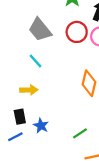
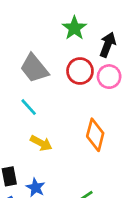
yellow arrow: (29, 90) -> (41, 143), moved, turned 30

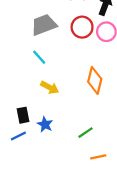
gray trapezoid: (34, 68) -> (44, 25), turned 108

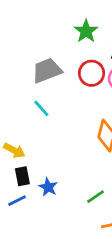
yellow arrow: (50, 87) -> (14, 150), moved

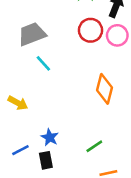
gray trapezoid: (47, 70) -> (32, 34), moved
black rectangle: (22, 176) -> (46, 160), moved

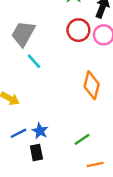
gray trapezoid: (32, 34) -> (23, 34), turned -40
blue line: (20, 150) -> (18, 133), moved

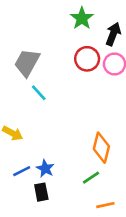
orange diamond: (92, 85) -> (101, 148), moved

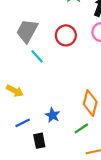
red circle: (87, 59) -> (66, 35), moved
blue star: (45, 169) -> (53, 115), moved

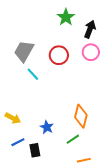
yellow arrow: (15, 91) -> (13, 118), moved
blue line: (23, 123) -> (18, 142), moved

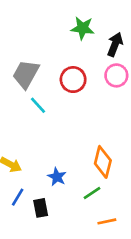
green star: (66, 17) -> (83, 28), turned -30
blue line: (18, 142) -> (18, 197), turned -32

